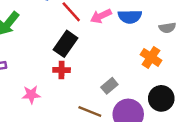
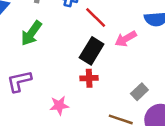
pink arrow: (101, 16) -> (126, 39), moved

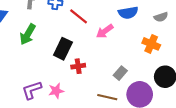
black rectangle: (92, 51) -> (63, 49), moved
purple L-shape: (19, 81) -> (32, 90), moved

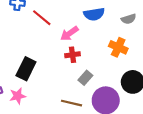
black rectangle: (63, 49) -> (26, 69), moved
red cross: (78, 66) -> (72, 55), moved

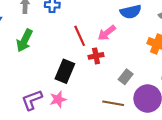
red line: (42, 18) -> (80, 36), moved, turned 30
red cross: (72, 55) -> (96, 56), moved

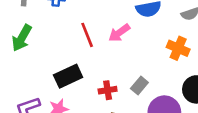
red cross: (96, 56) -> (108, 90), moved
black rectangle: (65, 71) -> (68, 76), turned 40

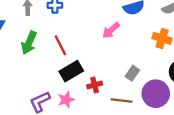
red line: (87, 35) -> (60, 45), moved
red cross: (108, 90) -> (95, 85), moved

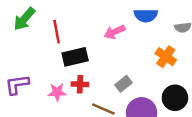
black rectangle: (71, 71) -> (75, 57), moved
pink star: (66, 100) -> (57, 92), moved

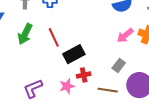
pink arrow: (115, 32) -> (125, 35), moved

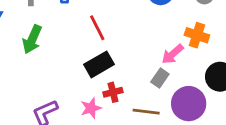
pink arrow: (125, 35) -> (173, 54), moved
red line: (54, 37) -> (97, 28), moved

